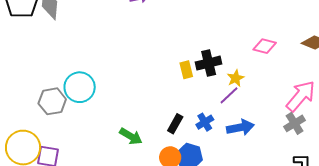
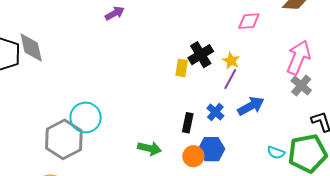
yellow rectangle: (186, 70) -> (182, 68), turned 42
gray hexagon: (52, 101) -> (64, 139), size x1.4

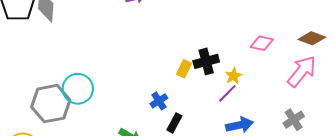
pink arrow: (299, 58) -> (302, 71), moved
blue cross: (215, 112) -> (159, 101), moved

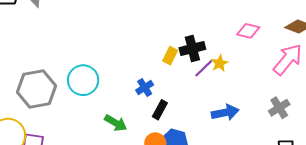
cyan circle: (78, 89) -> (83, 80), moved
purple line: (227, 93) -> (204, 68), moved

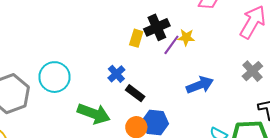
yellow star: (220, 63) -> (186, 37), turned -30
black rectangle: (160, 110) -> (135, 93), turned -72
green arrow: (116, 123) -> (94, 114), size x1.4

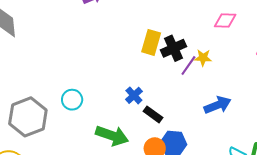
yellow rectangle: (136, 38) -> (151, 42), moved, size x1.4
cyan circle: (55, 77) -> (72, 100), size x0.7

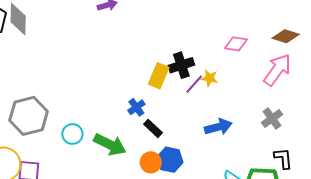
yellow rectangle: (151, 42) -> (159, 76), moved
cyan circle: (72, 100) -> (72, 134), moved

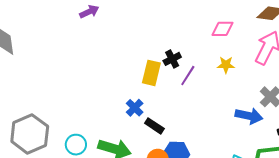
black cross: (181, 65) -> (172, 59), size x0.7
yellow star: (210, 78) -> (226, 65), moved
blue arrow: (218, 127) -> (249, 116), moved, turned 36

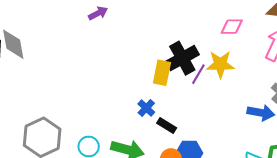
black cross: (172, 59) -> (182, 58), size x1.8
yellow star: (226, 65) -> (220, 64), moved, size x1.6

